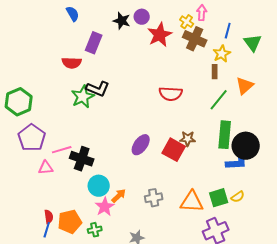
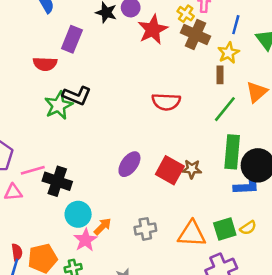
brown star: (188, 139) -> (192, 169), moved

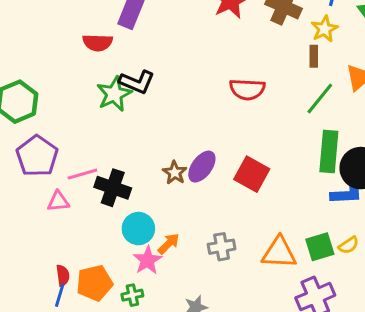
brown star: (192, 169) -> (175, 173), moved, turned 30

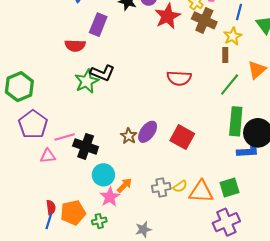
yellow semicircle: (349, 245) -> (180, 186), moved

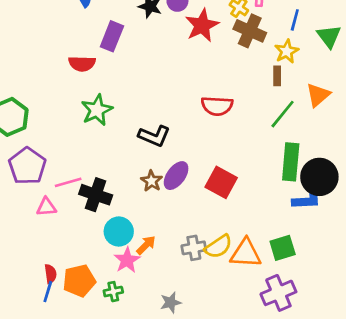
black L-shape: (102, 73) -> (154, 136), moved
yellow semicircle: (180, 186) -> (218, 247), size x1.5

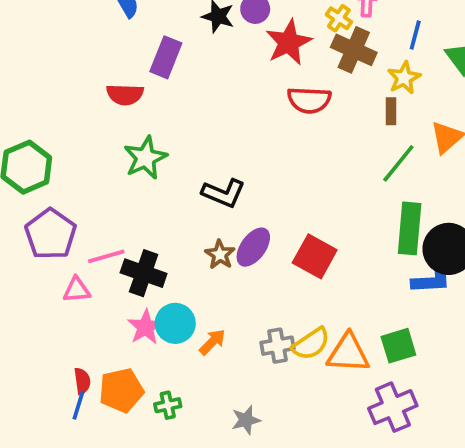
red semicircle: (217, 106) -> (309, 100), moved
pink star: (127, 260) -> (145, 327), moved

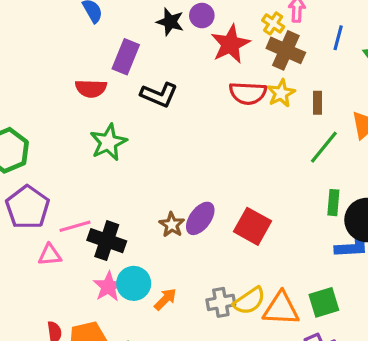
yellow star: (404, 78) -> (281, 93), moved
black L-shape: (224, 193) -> (159, 95), moved
green rectangle: (410, 228) -> (333, 203), size x0.6

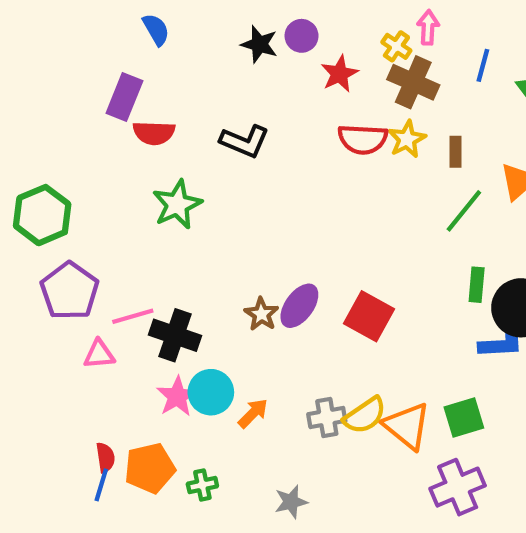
red star: (230, 44) -> (339, 74), size x0.7
purple rectangle: (126, 57) -> (124, 97), moved
orange triangle: (281, 309) -> (407, 426), turned 36

